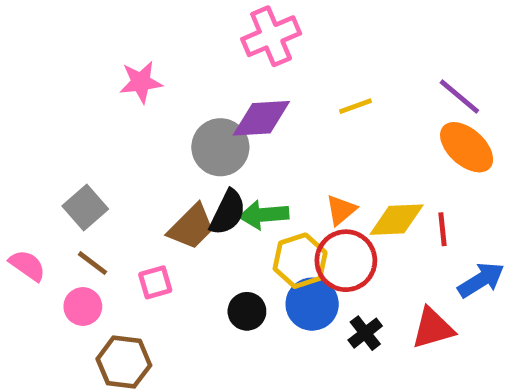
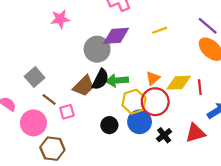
brown line: (92, 263) -> (49, 99), moved
pink circle: (83, 307) -> (33, 123), size x1.5

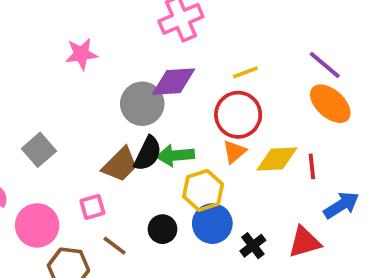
brown line: (49, 99) -> (115, 246), moved
red circle: (155, 102) -> (238, 115), moved

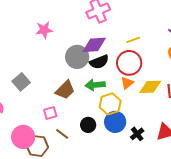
black semicircle: (148, 153) -> (99, 62), moved, turned 42
pink circle: (37, 225) -> (23, 137), moved

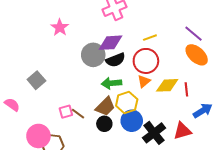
pink star: (44, 30) -> (60, 27), turned -30
brown trapezoid: (65, 90) -> (105, 107), moved
brown line: (62, 134) -> (78, 114), moved
black cross: (137, 134) -> (154, 133), size x1.6

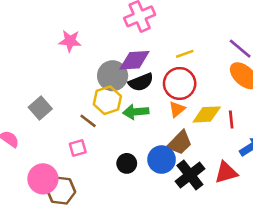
pink star: (60, 27) -> (70, 41), turned -30
yellow hexagon: (127, 103) -> (107, 100), moved
brown trapezoid: (105, 107) -> (180, 143), moved
brown line: (78, 114) -> (88, 121), moved

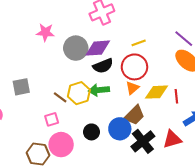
gray circle: (113, 76) -> (76, 48), moved
yellow hexagon: (107, 100) -> (79, 93), moved
gray square: (40, 108) -> (21, 87), turned 30
pink circle: (43, 179) -> (61, 145), moved

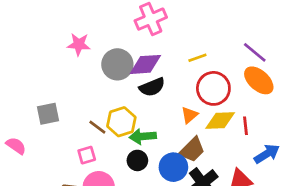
red circle: (134, 67) -> (213, 88), moved
green arrow: (99, 90) -> (143, 136), moved
black circle: (91, 132) -> (137, 160), moved

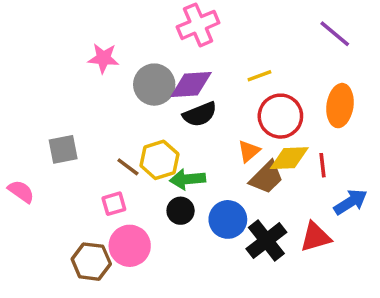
purple line: (255, 52) -> (335, 34), moved
orange ellipse: (259, 80) -> (340, 106), turned 56
brown trapezoid: (192, 150) -> (266, 177), moved

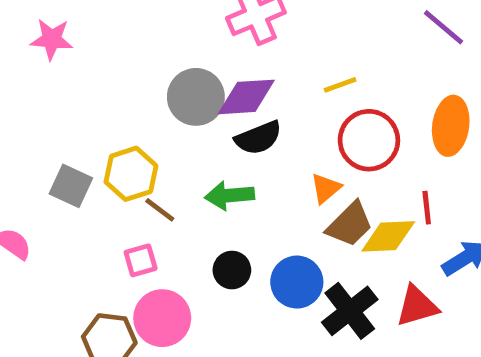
pink star: (103, 58) -> (52, 39), moved
gray square: (63, 149) -> (71, 186), turned 36
yellow diamond: (289, 158) -> (388, 236), moved
yellow hexagon: (159, 160) -> (131, 174), moved
green arrow: (188, 179) -> (230, 195), moved

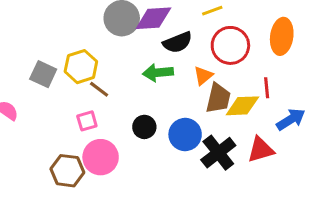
black semicircle: (258, 138) -> (178, 42), moved
green arrow: (230, 195) -> (158, 73), moved
brown trapezoid: (350, 224) -> (218, 98), turned -32

